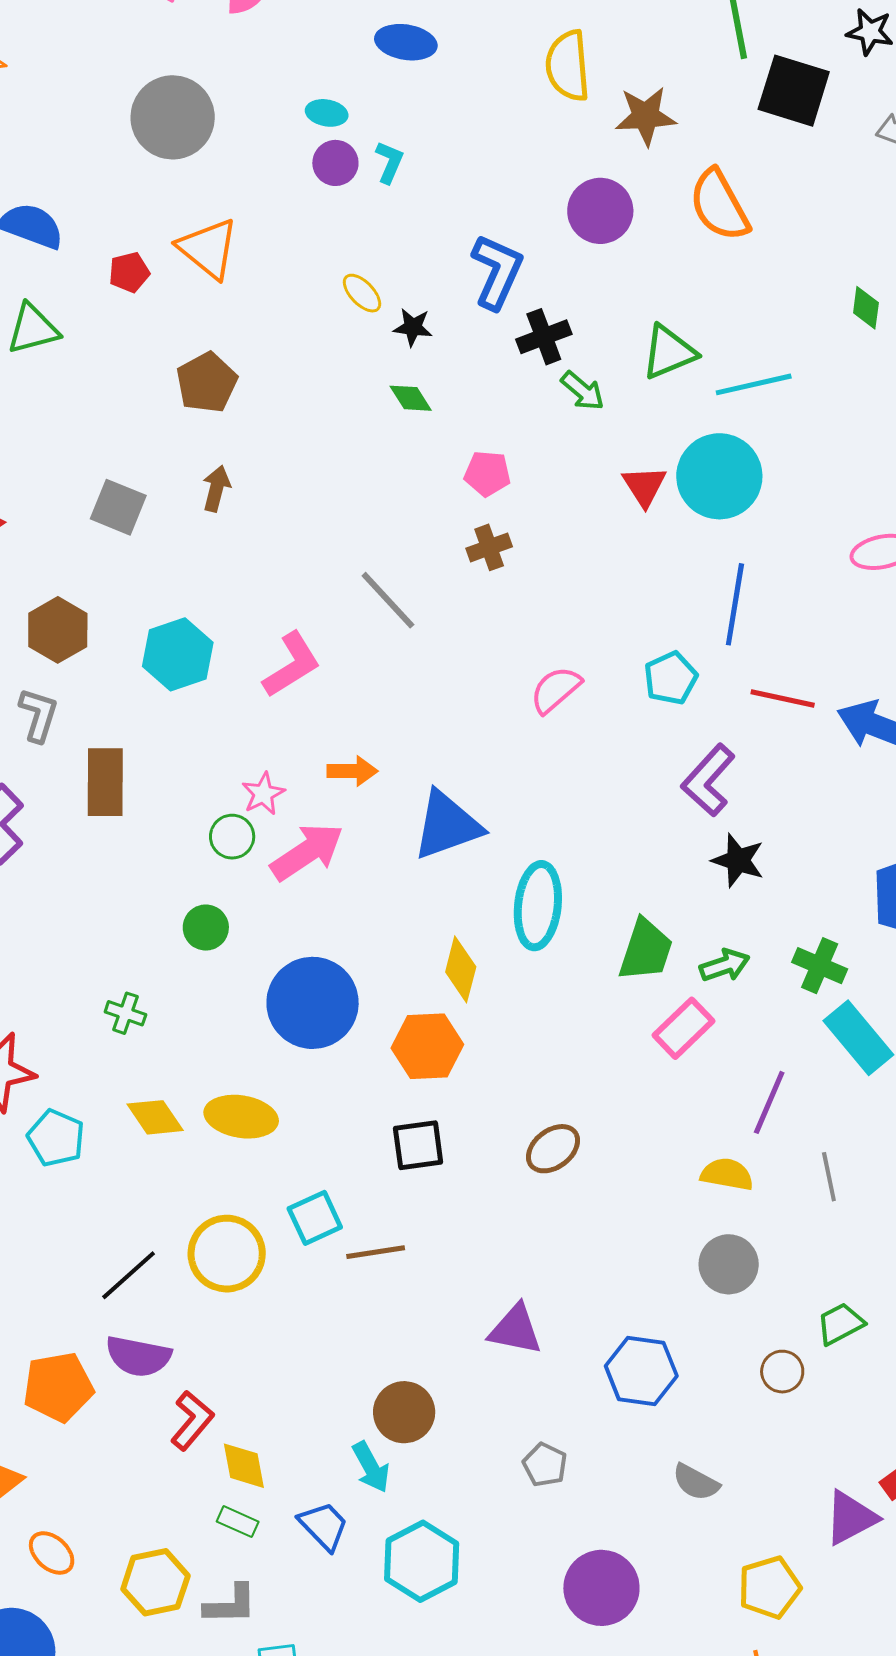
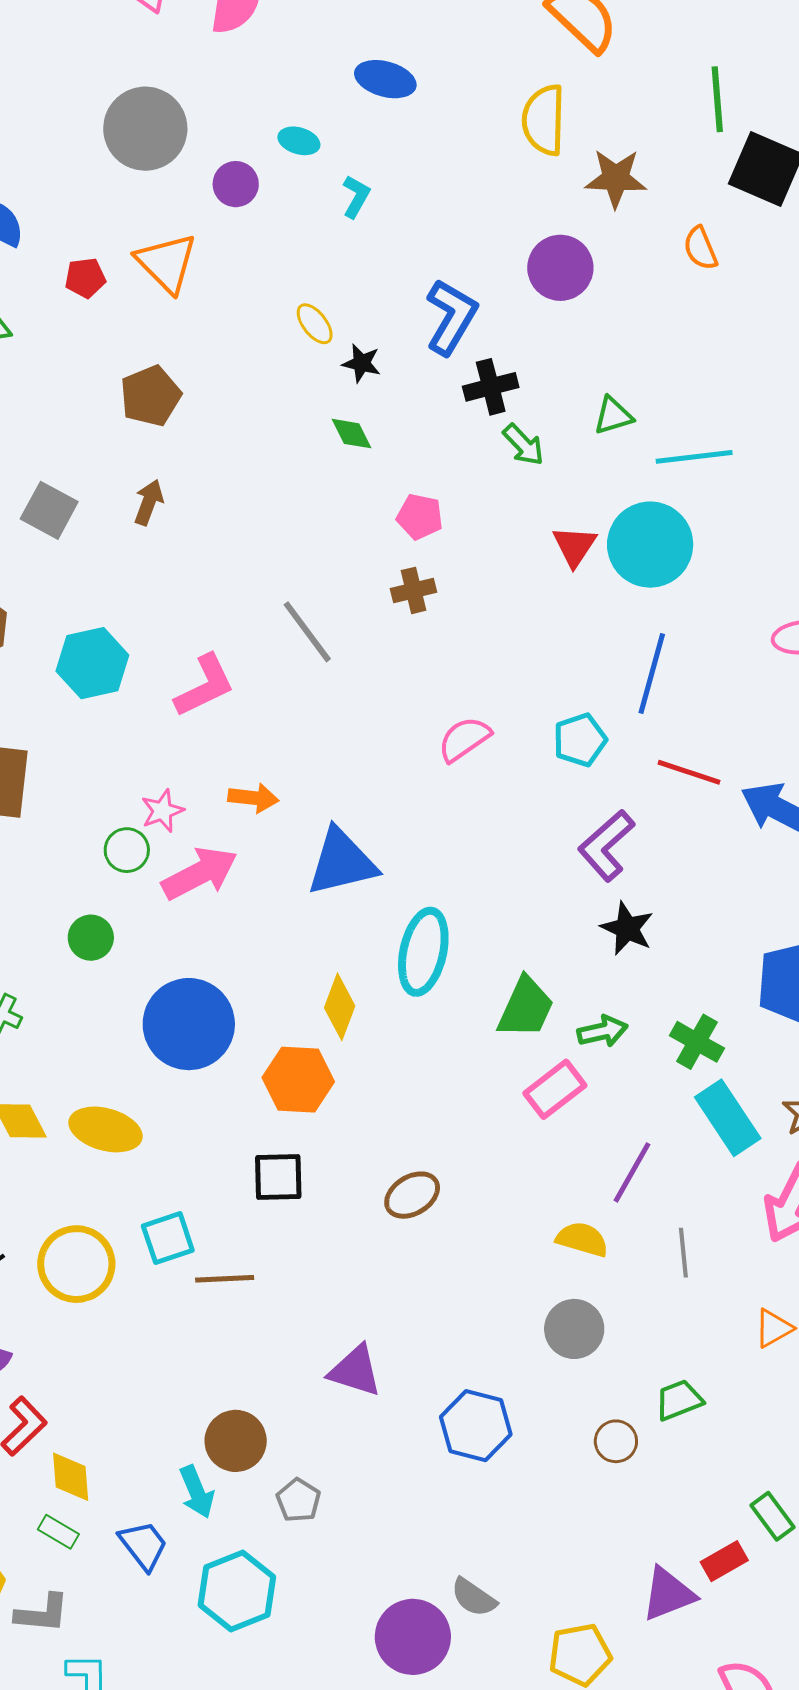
purple circle: (335, 163) -> (236, 184), moved
orange semicircle: (719, 205) -> (700, 248), moved, size x0.6
green triangle: (669, 352) -> (613, 416), size x0.7
gray pentagon: (545, 1465) -> (298, 1500), moved
gray semicircle: (696, 1482) -> (474, 1597), moved

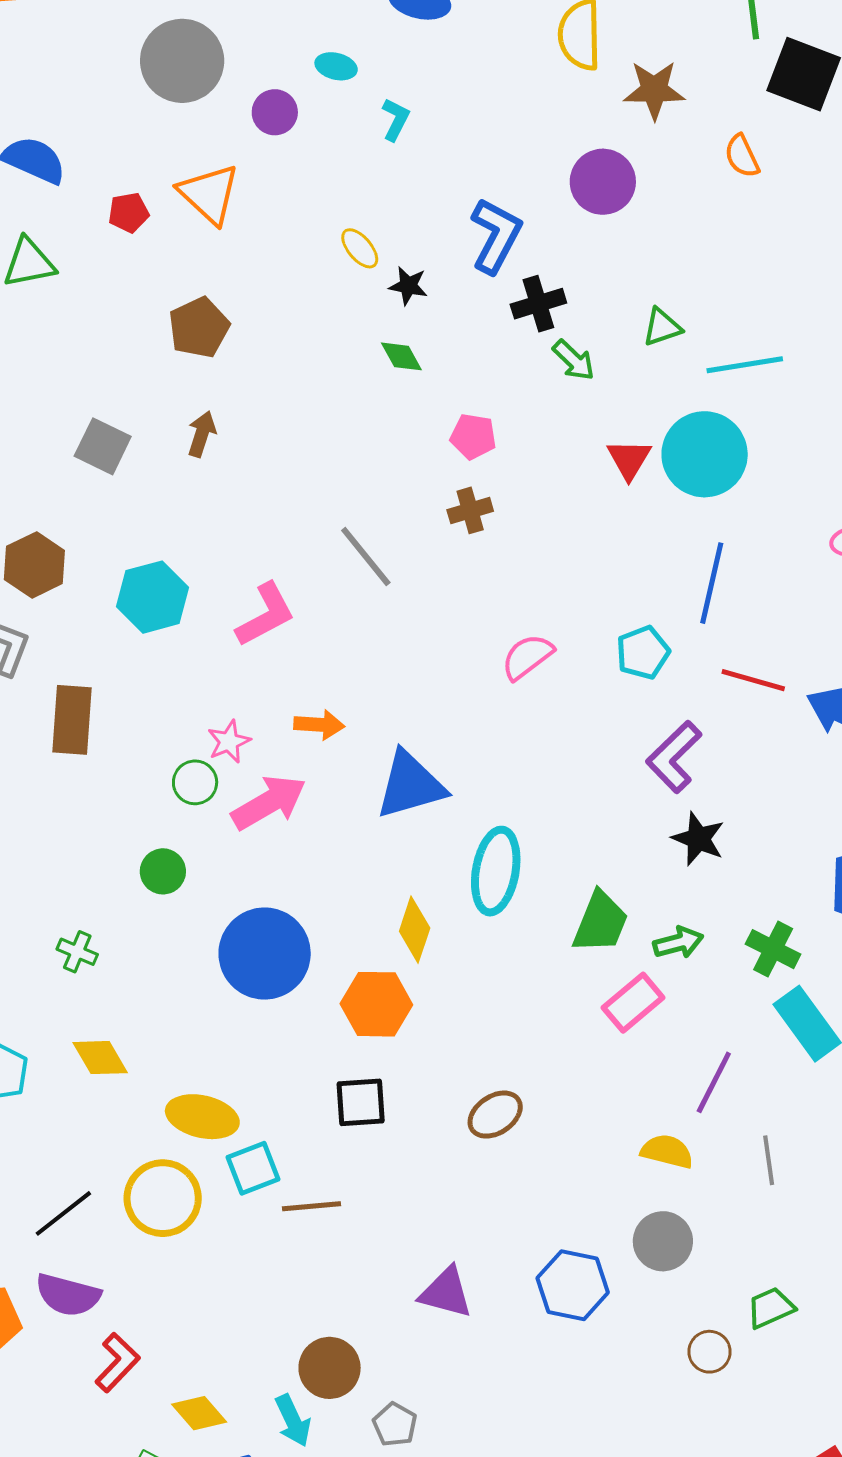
yellow ellipse: (106, 1129) -> (202, 1117), moved
blue hexagon: (476, 1426) -> (573, 1285), moved
yellow diamond: (71, 1477) -> (199, 1413), moved, turned -34

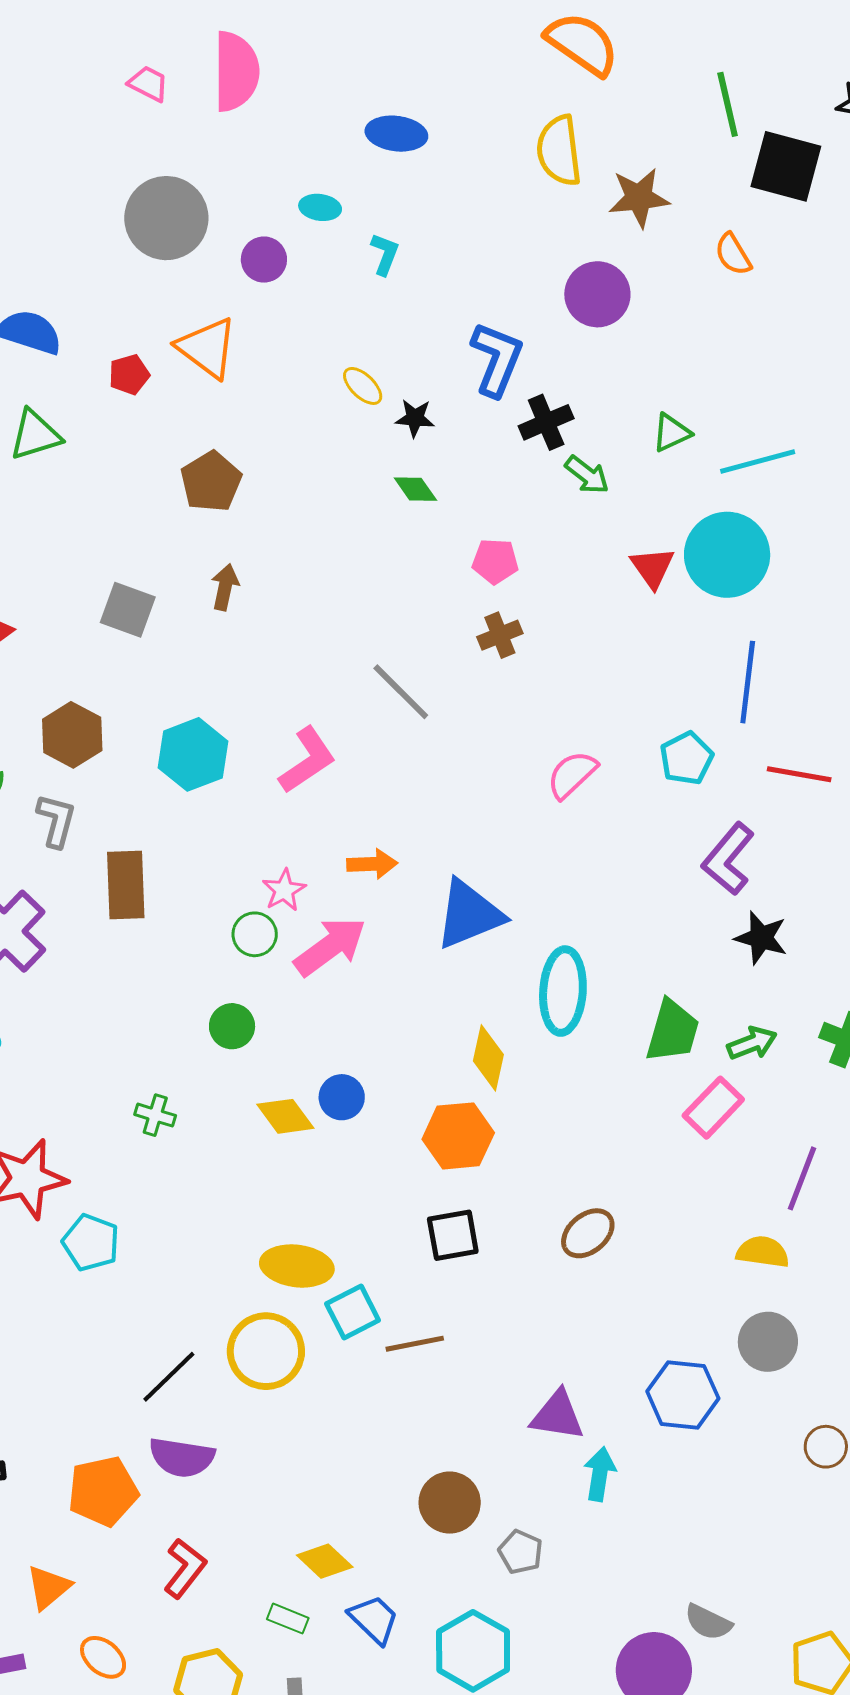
blue circle: (265, 954) -> (342, 1097), size x0.5
yellow diamond: (100, 1058) -> (285, 1116), moved
red L-shape: (117, 1362) -> (185, 1568), moved
cyan arrow: (293, 1421) -> (600, 1474), moved, turned -140

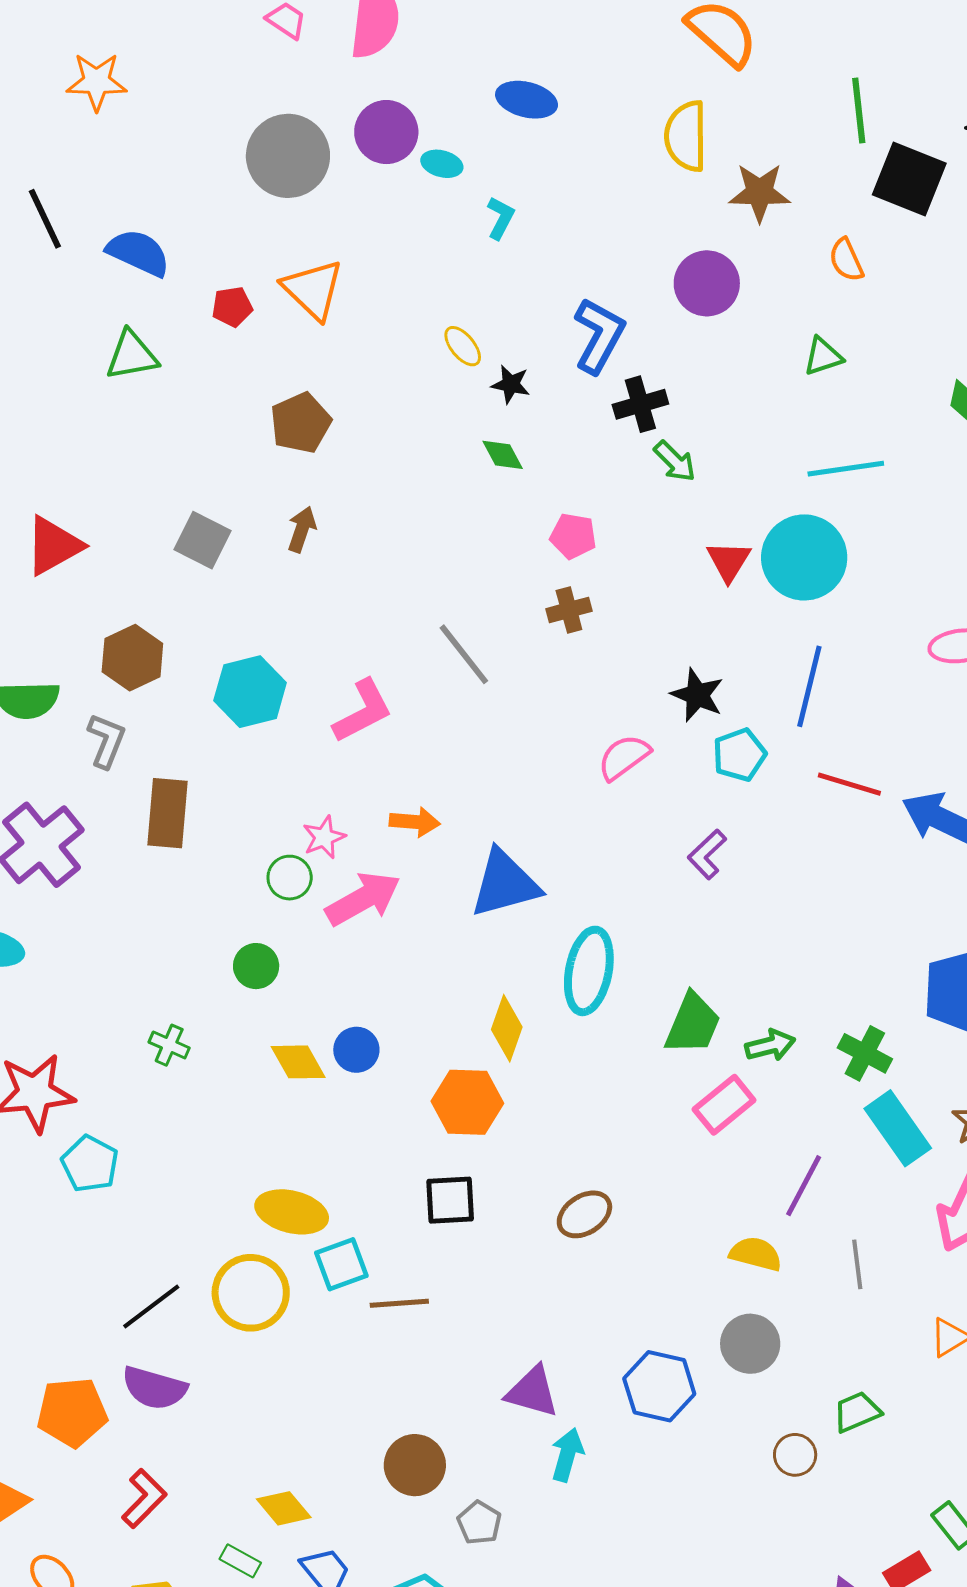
purple circle: (264, 260) -> (386, 132), moved, size x1.4
green triangle: (672, 433) -> (823, 356), moved
purple L-shape: (728, 859) -> (707, 854), moved, size x0.7
black star: (761, 938) -> (697, 695), moved

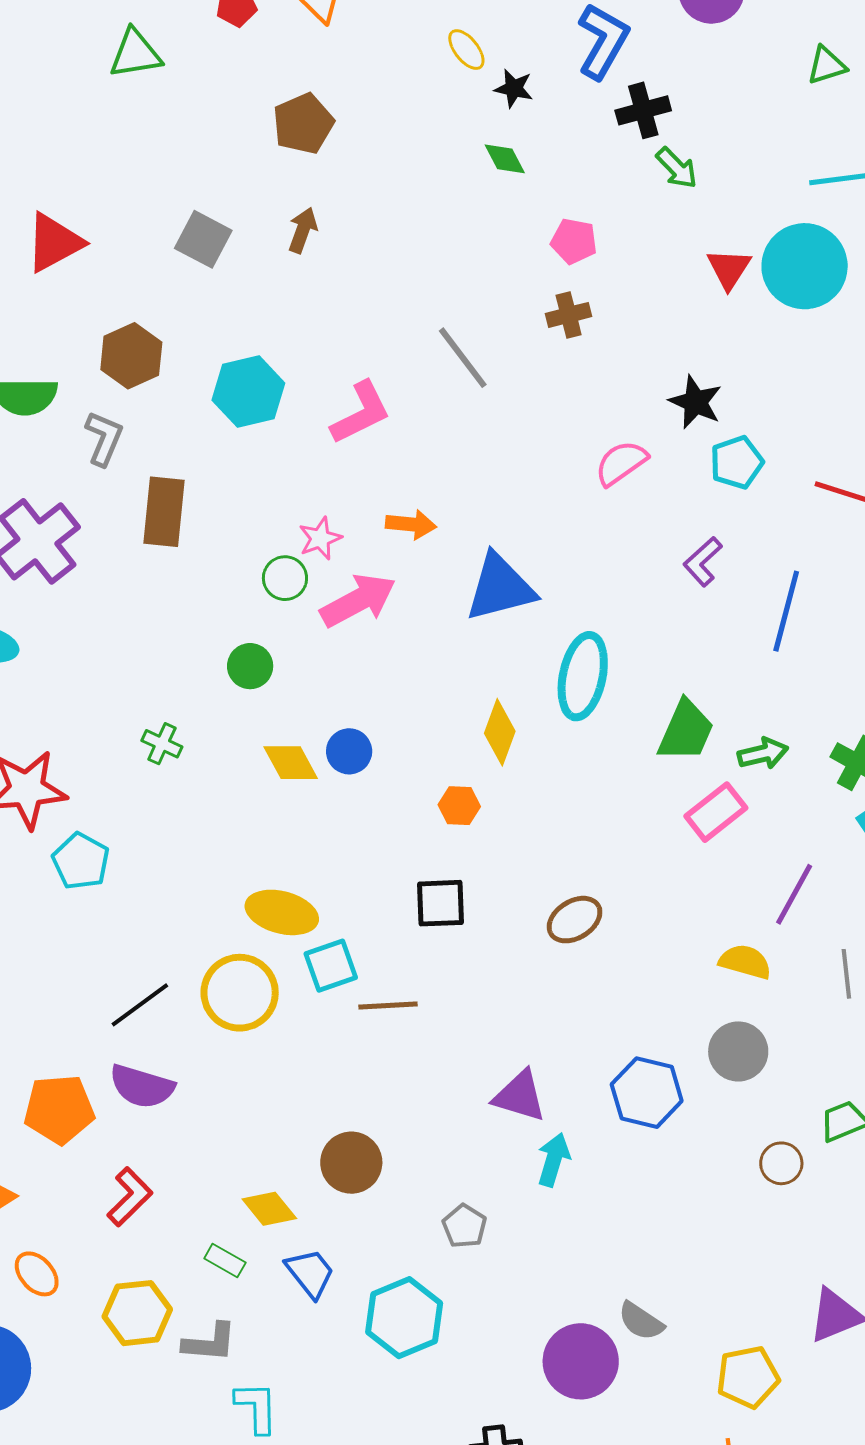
blue line: (809, 686) -> (786, 611), moved
orange hexagon: (467, 1102) -> (459, 806), size x0.6
brown circle: (415, 1465) -> (351, 1163), moved

